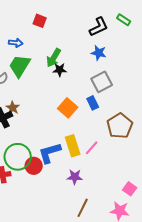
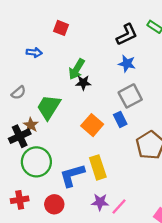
green trapezoid: (20, 66) -> (49, 107), moved
pink line: (92, 148) -> (119, 207), moved
green circle: (18, 157) -> (36, 162), moved
red circle: (34, 166) -> (54, 204), moved

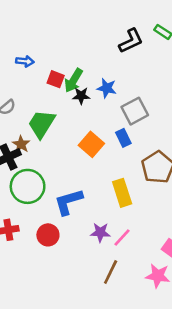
red square: (61, 28) -> (56, 79), moved
blue star: (127, 64) -> (107, 88), moved
yellow rectangle: (98, 167) -> (122, 193), moved

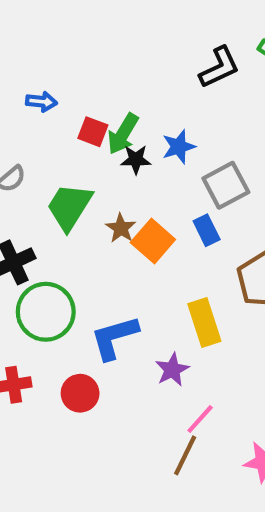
blue star: (107, 88) -> (179, 147), turned -30
brown star: (21, 144) -> (121, 228), moved
purple star: (100, 232) -> (172, 370), moved, turned -30
pink line: (122, 237) -> (200, 419), moved

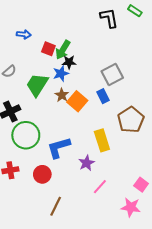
black L-shape: (219, 67) -> (109, 18), turned -75
blue star: (179, 147) -> (61, 73), moved
brown line: (185, 455) -> (56, 206), moved

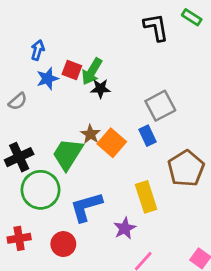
blue arrow: (24, 34) -> (38, 50), turned -80
blue star: (61, 73) -> (48, 79), moved
green trapezoid: (37, 85) -> (68, 154), moved

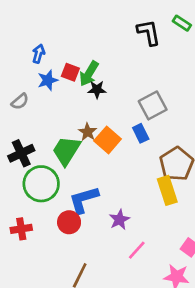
yellow rectangle: (146, 197) -> (167, 190), moved
red circle: (63, 244) -> (69, 222), moved

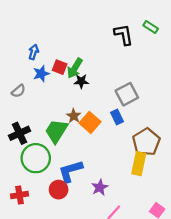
yellow rectangle: (167, 190) -> (139, 164), turned 30

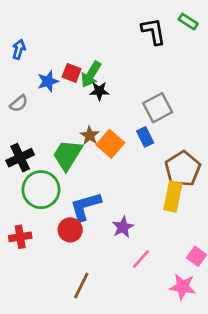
blue arrow: (34, 52) -> (19, 49), moved

